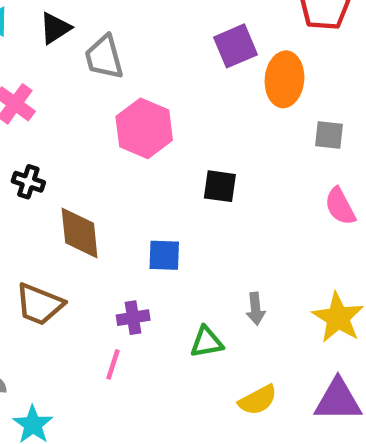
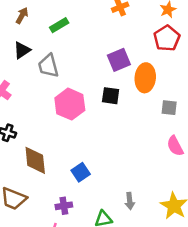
black square: (220, 186) -> (111, 96), moved
blue square: (164, 255) -> (81, 172), turned -36

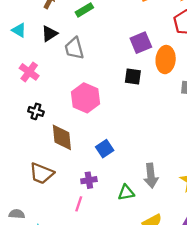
pink hexagon: (70, 104) -> (86, 98), moved
gray arrow: (130, 201) -> (151, 176), size x1.5

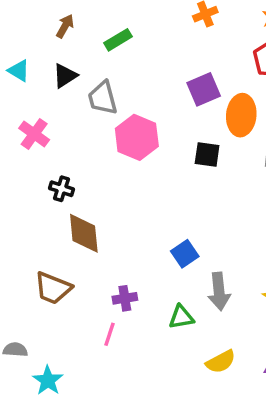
black square: (133, 76) -> (207, 154), moved
pink hexagon: (86, 98) -> (137, 137), moved
black cross: (36, 111) -> (62, 189), moved
blue square: (105, 149) -> (185, 254), moved

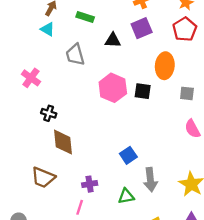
green rectangle: (118, 40) -> (85, 17), turned 49
cyan triangle: (19, 71) -> (48, 29), moved
black triangle: (65, 76) -> (113, 40), moved, turned 35
purple square: (204, 89) -> (142, 28), moved
pink hexagon: (137, 137) -> (113, 88), moved

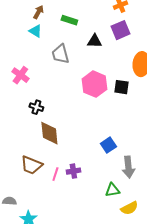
green triangle: (126, 196) -> (112, 190), moved
pink line: (80, 207) -> (55, 174), moved

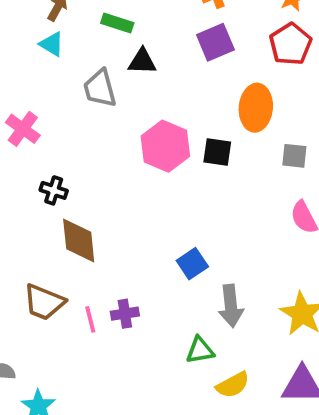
black triangle: (94, 41) -> (142, 61), moved
pink line: (55, 174) -> (90, 319), turned -32

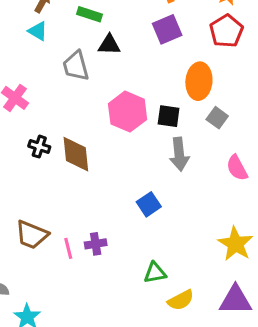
gray square: (294, 156) -> (217, 118), moved, turned 30
brown diamond: (79, 240) -> (76, 154), moved
gray arrow: (231, 306) -> (179, 154), moved

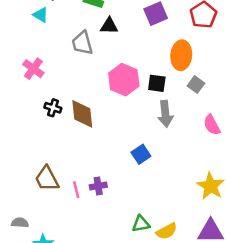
cyan triangle: (38, 31) -> (41, 15), moved
brown trapezoid: (32, 235) -> (47, 179), turned 40
green triangle: (155, 273) -> (141, 224), moved

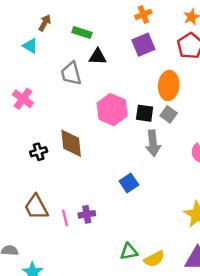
gray square: (196, 85) -> (169, 114), moved
black cross: (53, 108) -> (39, 152), moved, turned -35

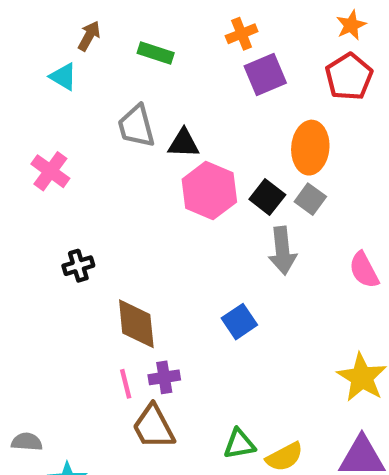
orange cross: (143, 14) -> (242, 34), moved
black triangle: (98, 57) -> (184, 143), moved
black square: (145, 113) -> (267, 197), turned 30
brown diamond: (71, 143) -> (136, 324), moved
brown trapezoid: (36, 207) -> (153, 427), moved

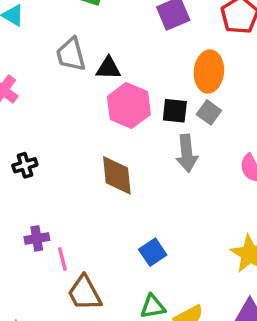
black square: (267, 197) -> (175, 111), turned -32
blue square: (239, 322) -> (153, 252), moved
brown diamond: (136, 324) -> (117, 175), moved
purple cross: (164, 377) -> (37, 238), moved

